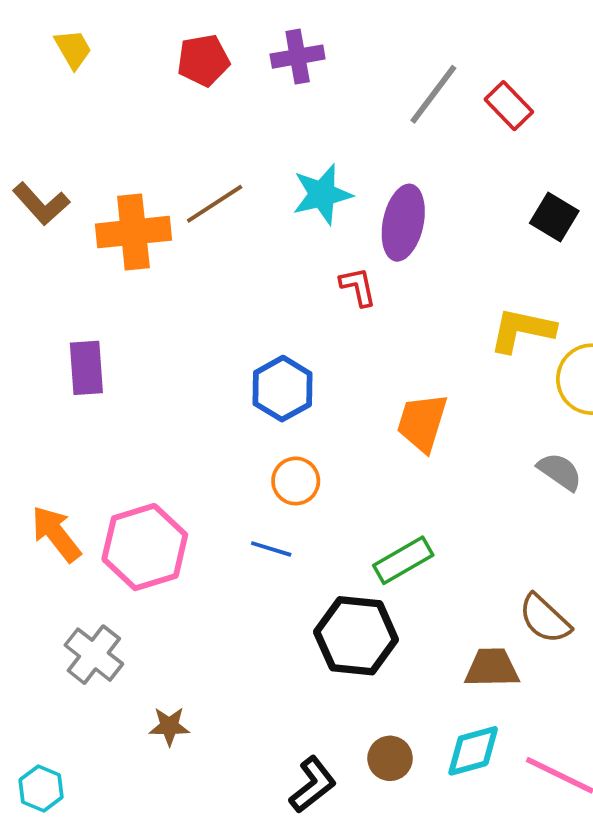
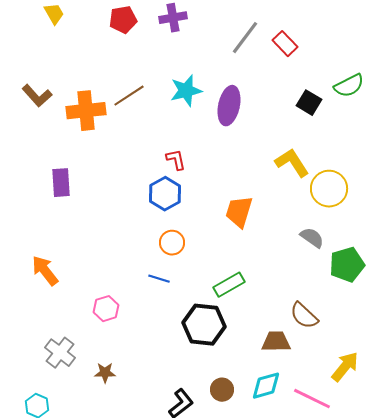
red L-shape: (358, 287) -> (176, 160), moved
yellow L-shape: (522, 330) -> (292, 163), turned 45
pink hexagon: (145, 547) -> (106, 309), moved, size x0.6
gray cross: (94, 655) -> (60, 353), moved

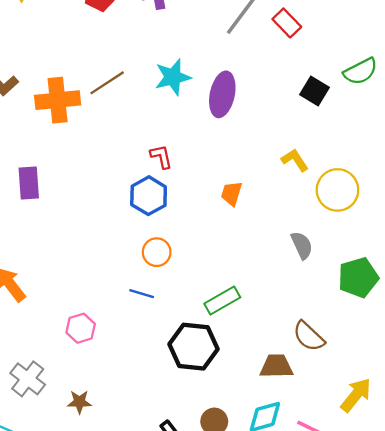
yellow L-shape: (292, 163) -> (295, 160), size x0.7
orange trapezoid: (239, 212) -> (232, 193), moved, size x0.7
gray semicircle: (312, 238) -> (302, 245), moved, turned 30

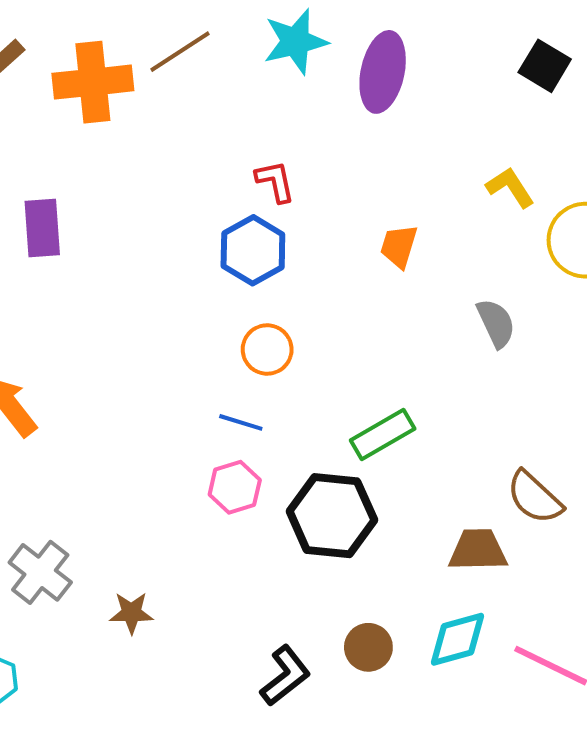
gray semicircle: (302, 245) -> (496, 323), moved
pink hexagon: (81, 328) -> (235, 487), moved

